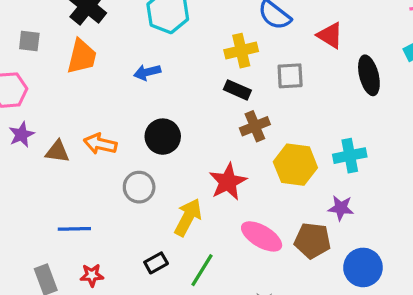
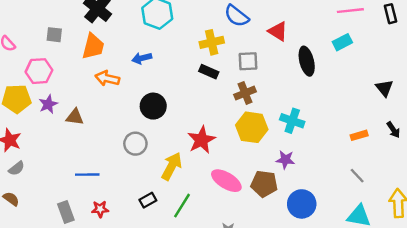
brown cross: (255, 126) -> (245, 93), moved
orange arrow: (100, 144) -> (107, 78), moved
cyan cross: (350, 156) -> (292, 121), turned 30

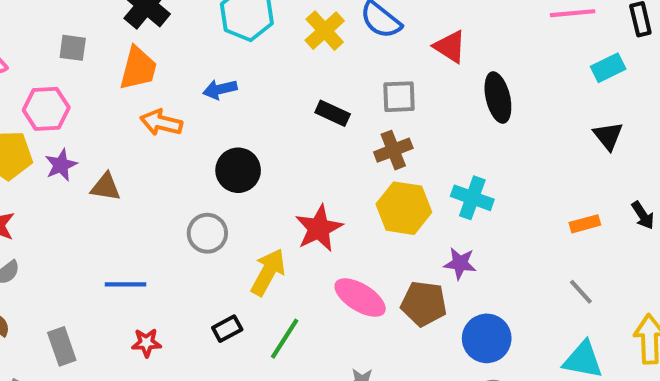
yellow cross: (212, 42) -> (325, 31), moved, turned -30
cyan rectangle: (342, 42) -> (608, 68), moved
black triangle: (384, 88) -> (608, 136), moved
gray rectangle: (66, 212) -> (62, 346), moved

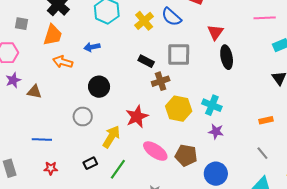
red triangle: (450, 47) -> (215, 32), moved, turned 30
gray square: (399, 97) -> (179, 55), size x1.4
brown cross: (393, 150) -> (161, 81), moved
purple star: (460, 263) -> (216, 132), moved

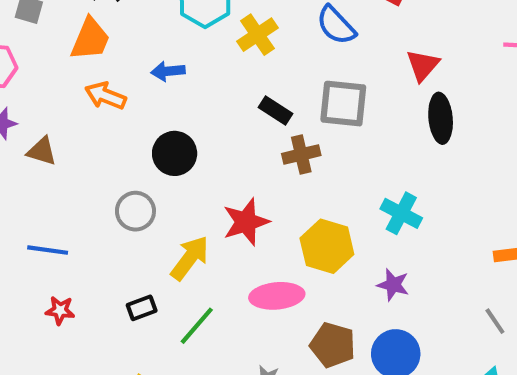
yellow cross: (144, 21) -> (257, 35), moved
yellow hexagon: (179, 109) -> (327, 246), moved
purple star: (216, 132) -> (393, 285), moved
pink ellipse: (155, 151) -> (277, 296), turned -45
brown pentagon: (186, 155) -> (333, 345), moved

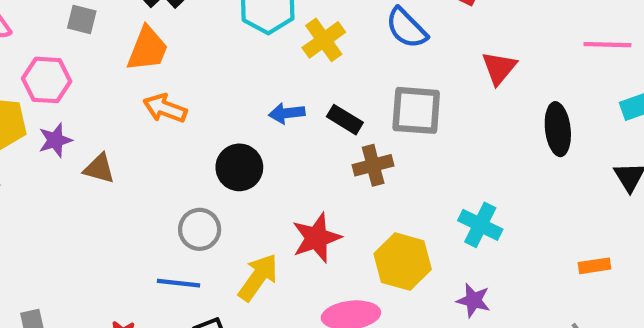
blue arrow: (168, 71) -> (287, 113), moved
black ellipse: (441, 118) -> (558, 129), moved
blue line: (48, 250) -> (179, 283), moved

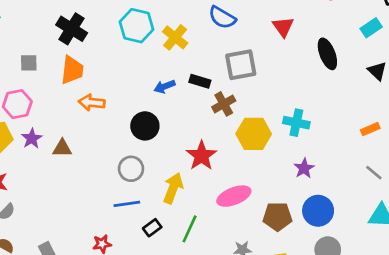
yellow hexagon: (403, 262) -> (254, 134), moved
purple star: (473, 300) -> (304, 168), turned -30

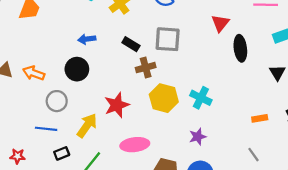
red triangle: (283, 27) -> (220, 23), moved
blue arrow: (165, 86) -> (87, 39), moved
orange arrow: (92, 103) -> (34, 73), moved

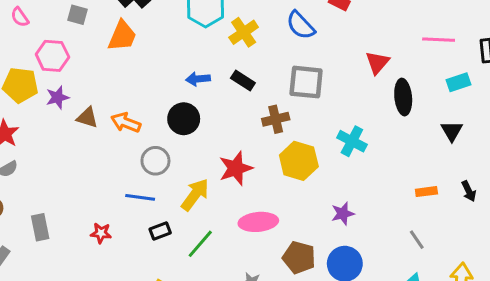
black rectangle: (131, 44) -> (243, 80), moved
cyan cross: (201, 98) -> (352, 141), moved

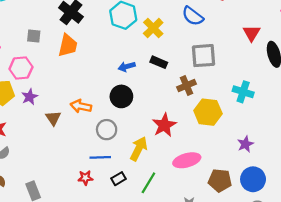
brown triangle: (87, 118) -> (53, 118), moved, turned 49
red star: (101, 233) -> (85, 178), moved

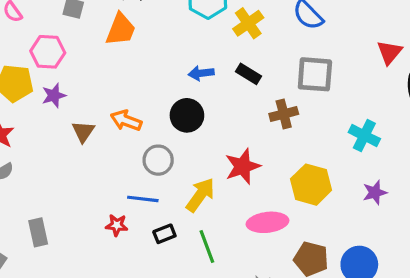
yellow hexagon: (208, 112) -> (311, 185), moved
purple star: (245, 144) -> (375, 192), moved
green line: (148, 183) -> (207, 247), turned -60

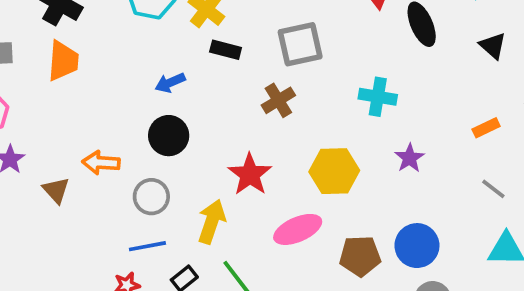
black rectangle: (249, 74) -> (226, 50), moved

